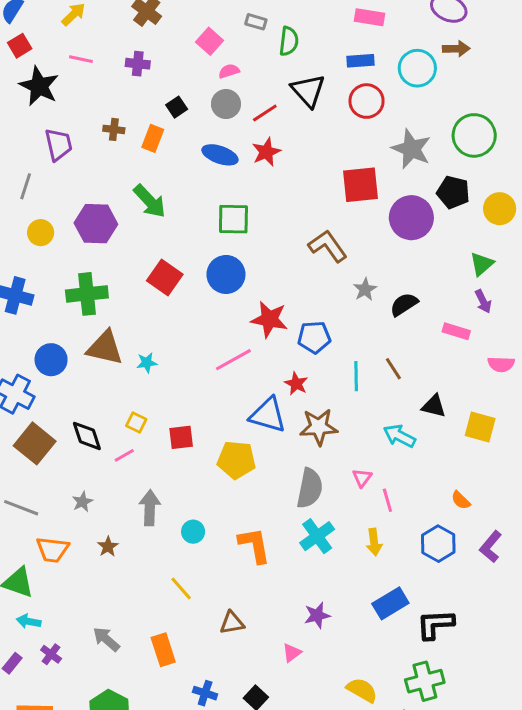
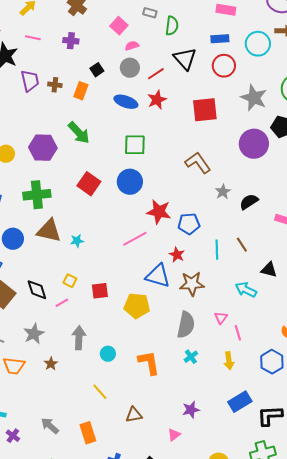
purple trapezoid: (59, 144) -> (30, 81), moved
red square: (361, 185) -> (205, 110), moved
gray star: (82, 502) -> (34, 334), size x1.5
cyan cross: (317, 536) -> (191, 357), size x0.6

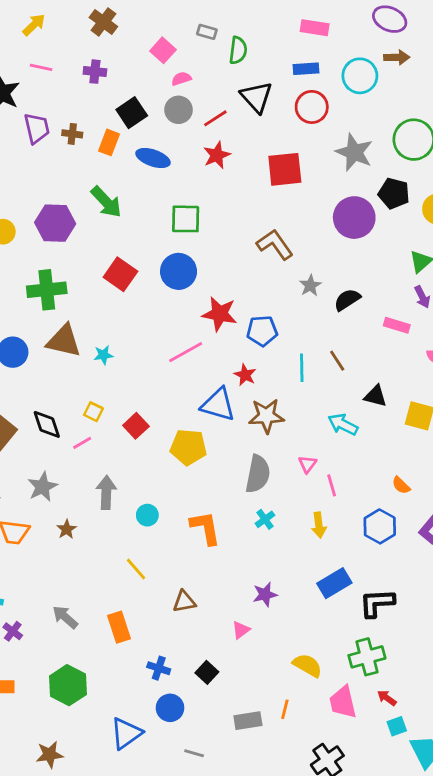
black square: (97, 70) -> (132, 113), size x1.5
blue ellipse: (126, 102) -> (153, 158), moved
red square: (100, 291) -> (136, 426), turned -36

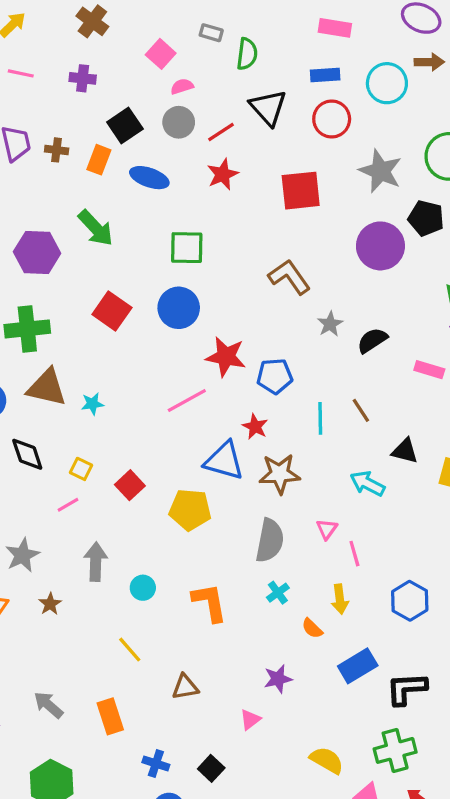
black diamond: (47, 424) -> (27, 454), moved
orange semicircle: (401, 485) -> (312, 628), moved

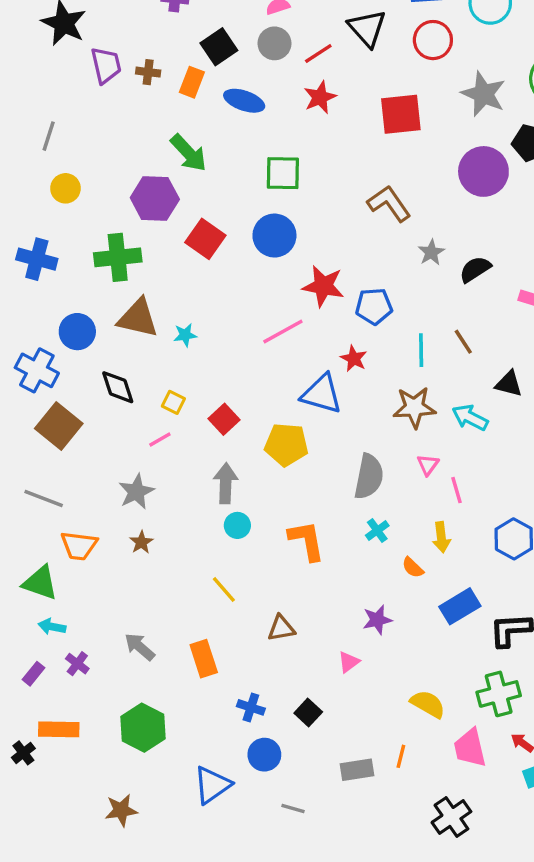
purple hexagon: (37, 252) -> (155, 198), moved
brown star: (280, 474) -> (414, 407), moved
gray star: (22, 555) -> (136, 492), moved
gray arrow: (96, 562) -> (226, 483), moved

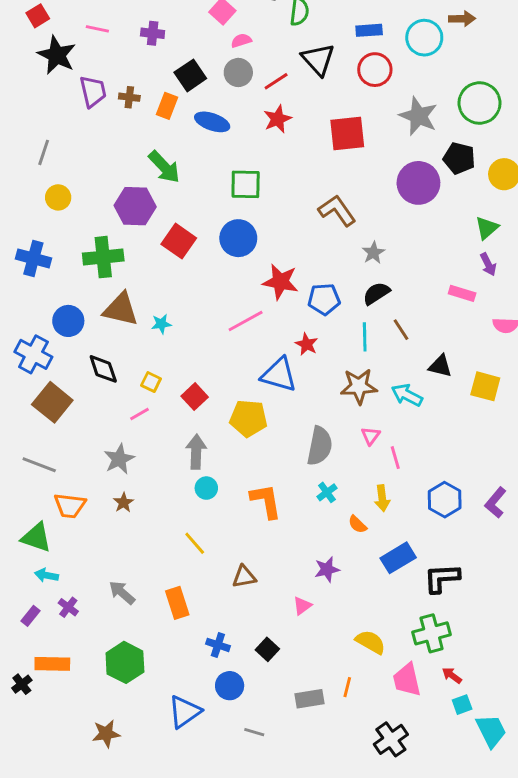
black semicircle: (475, 269) -> (376, 293), moved

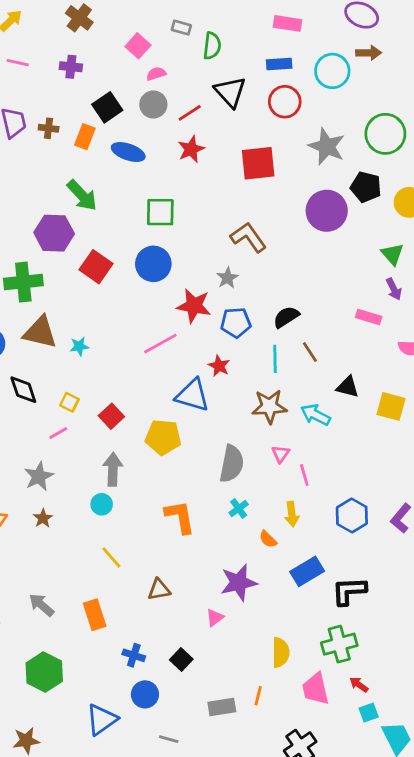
green triangle: (487, 228) -> (392, 254), turned -30
gray star: (373, 253) -> (227, 278), moved
cyan circle: (206, 488) -> (102, 504), moved
purple star: (327, 569) -> (239, 583), size x1.5
yellow semicircle: (371, 642) -> (281, 652), turned 60

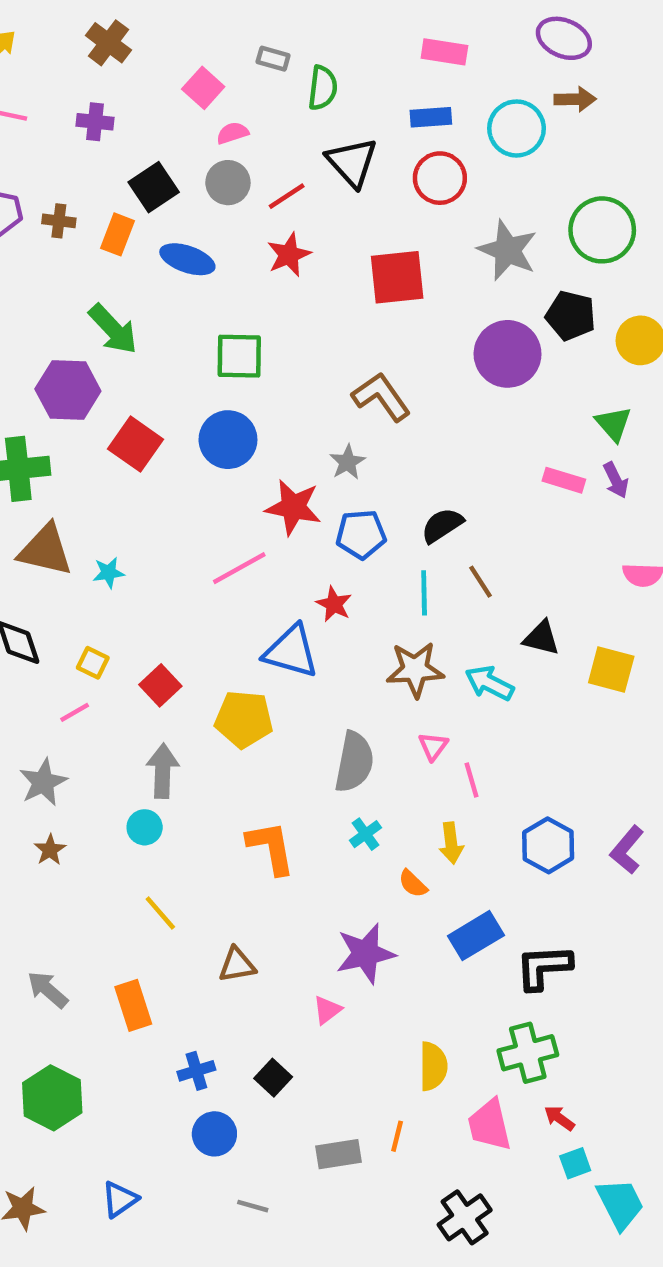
pink rectangle: (369, 317) -> (564, 480), moved
blue cross: (134, 655) -> (196, 1071), turned -35
blue triangle: (102, 720) -> (120, 1199), moved, size x0.7

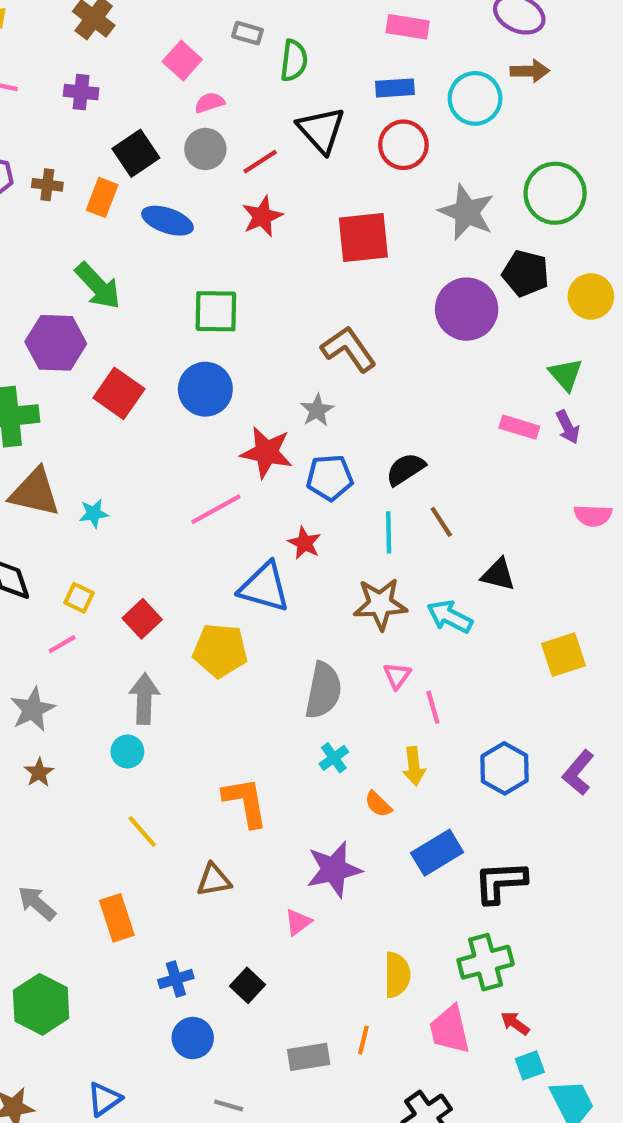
yellow square: (611, 670) -> (564, 655), moved, turned -33
orange L-shape: (271, 848) -> (245, 802), moved

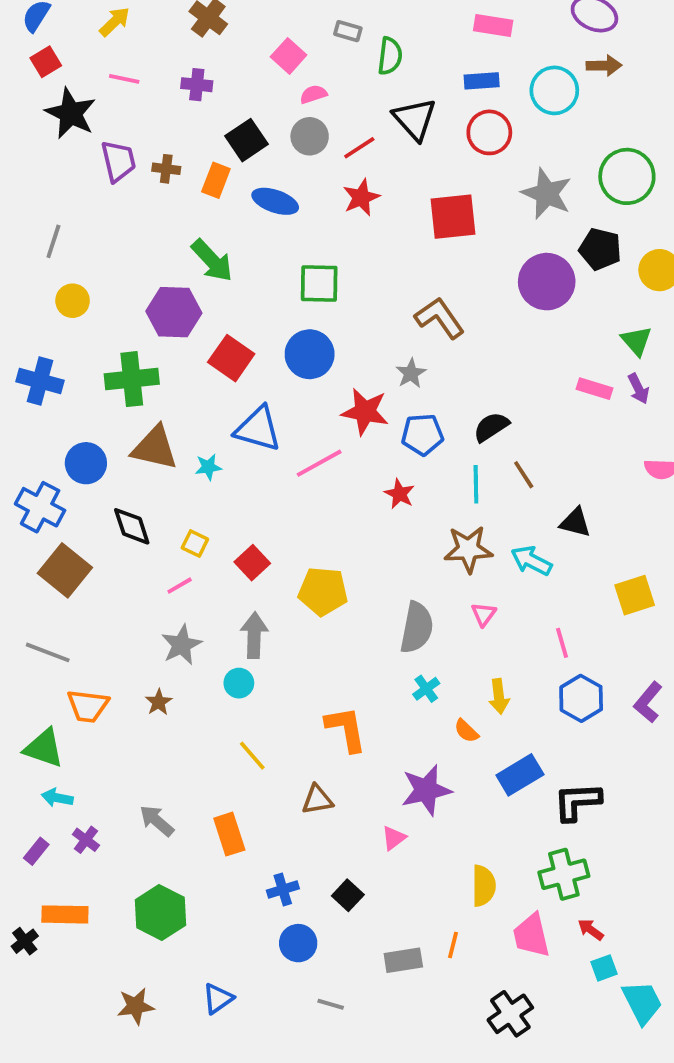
blue triangle: (264, 587) -> (258, 429), moved
pink line: (433, 707) -> (562, 643), moved
gray star: (33, 709) -> (182, 645), moved

